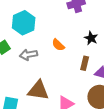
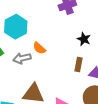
orange semicircle: (58, 45) -> (39, 48), moved

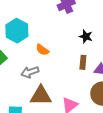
gray arrow: (22, 58) -> (30, 72), moved

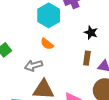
cyan hexagon: (17, 31) -> (49, 15), moved

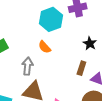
gray arrow: (33, 66) -> (28, 66), turned 102

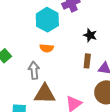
orange semicircle: (45, 47) -> (47, 48), turned -32

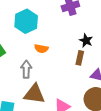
cyan hexagon: (47, 20) -> (26, 21), moved
brown rectangle: (87, 61) -> (80, 58), moved

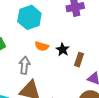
black star: (86, 41) -> (63, 50), moved

